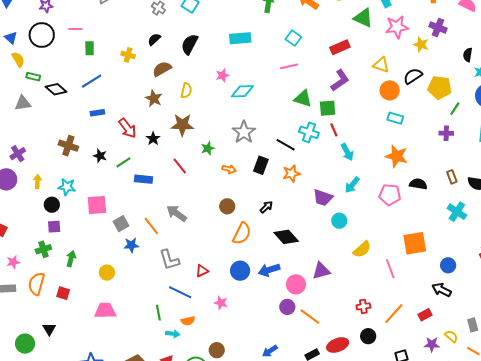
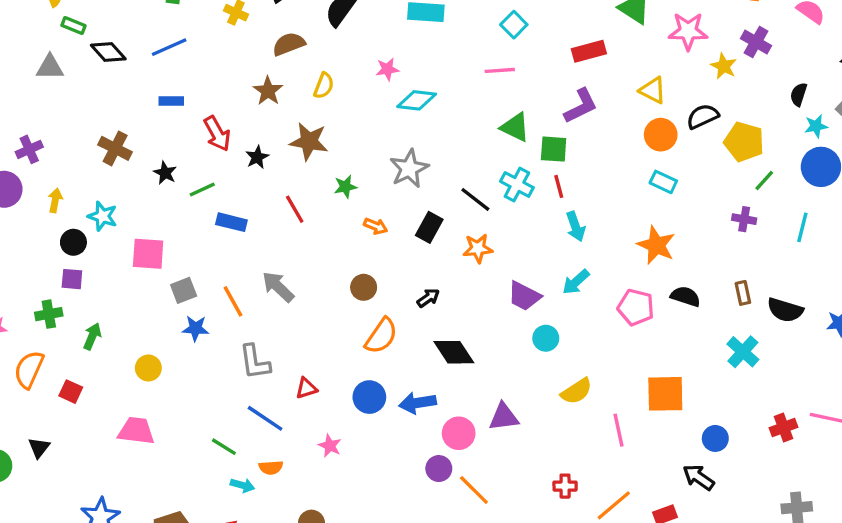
green line: (158, 313) -> (224, 447), turned -56

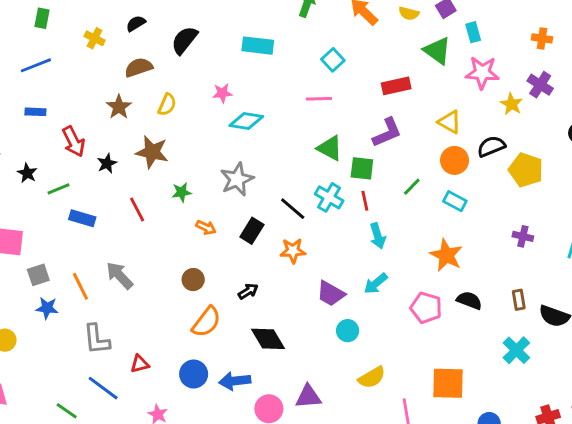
green line: (764, 181) -> (412, 187), moved

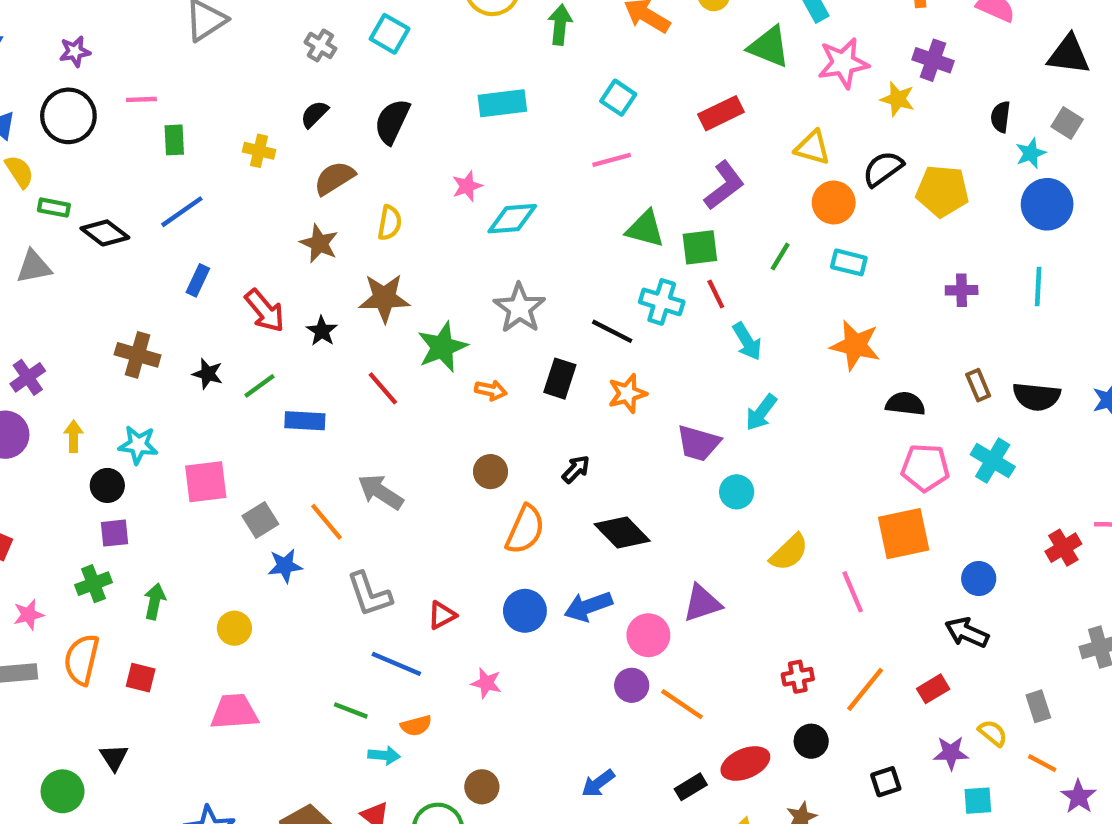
blue rectangle: (35, 112) -> (198, 280), turned -54
green star: (182, 192) -> (442, 347), size x1.6
pink pentagon: (426, 308) -> (925, 468), moved

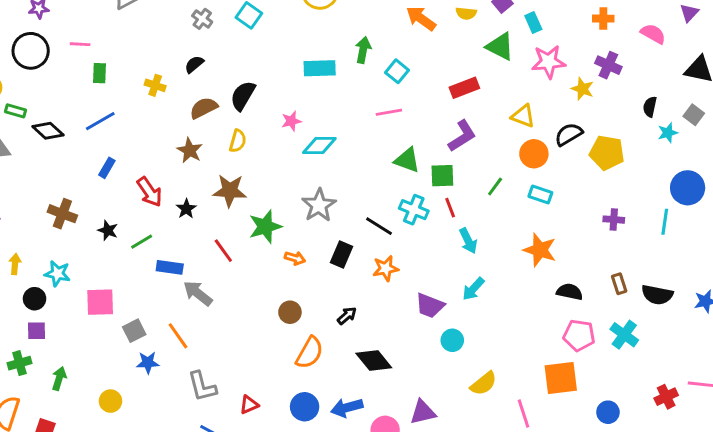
green arrow: (560, 25) -> (363, 50), moved
black semicircle: (392, 121) -> (243, 96), moved
blue circle: (1047, 204) -> (688, 188), moved
gray arrow: (381, 492) -> (198, 293), moved

